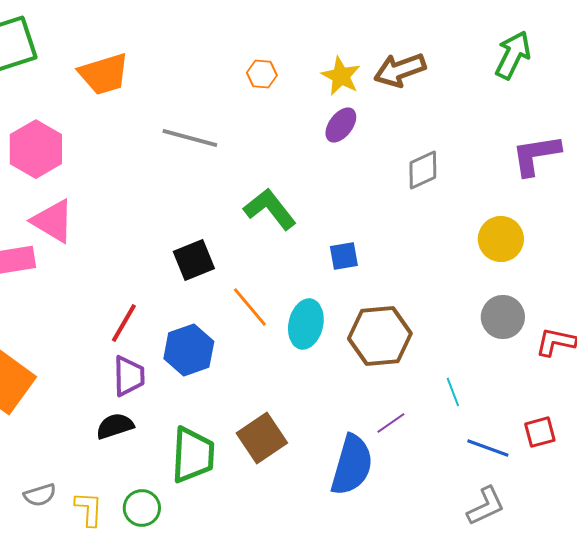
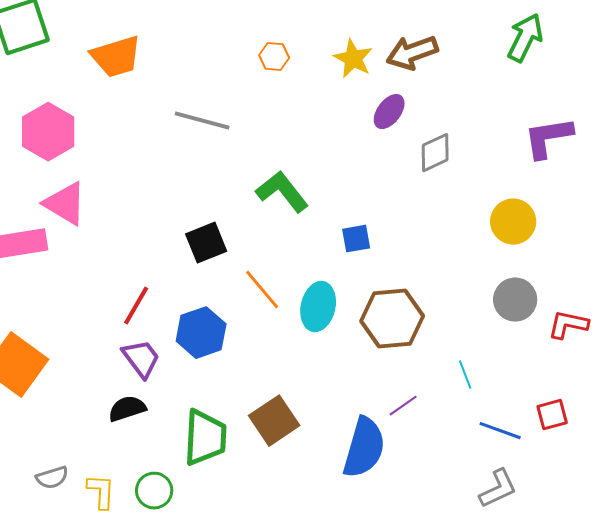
purple ellipse: (341, 125) -> (389, 112), moved
purple trapezoid: (129, 376) -> (141, 359), turned -36

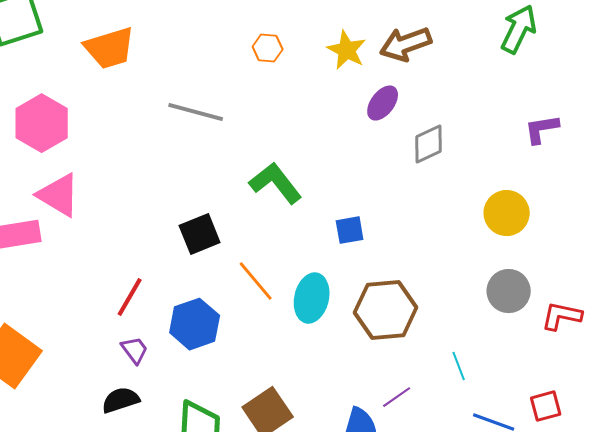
purple L-shape: (548, 138) -> (542, 129), size x0.7
purple trapezoid: (141, 359) -> (135, 350), size x0.7

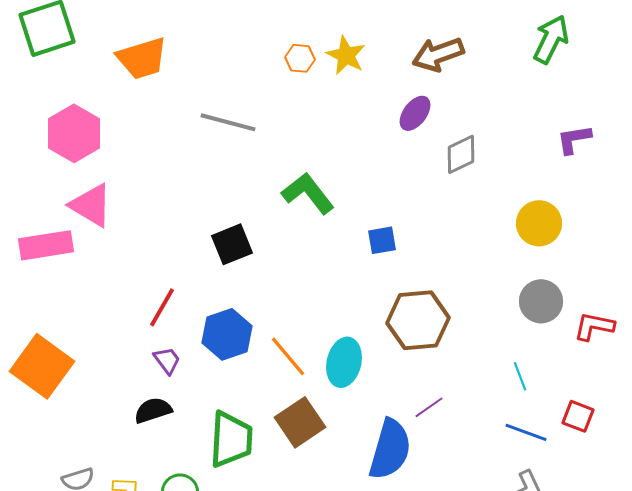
yellow star: (347, 50) -> (346, 55), moved
orange line: (256, 281) -> (288, 356), moved
cyan ellipse: (312, 298) -> (344, 362), moved
cyan line: (459, 366) -> (520, 376), moved
red square: (546, 406) -> (578, 416), turned 36

